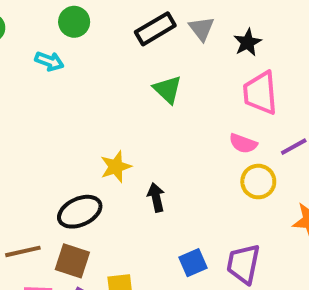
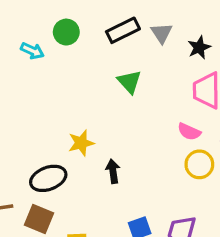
green circle: (74, 22) -> (66, 32), moved

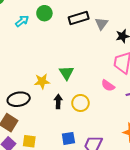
cyan arrow: (32, 51) -> (22, 21), turned -72
green triangle: (129, 82) -> (66, 73), moved
yellow circle: (199, 164) -> (80, 103), moved

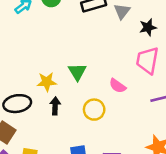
pink semicircle: (108, 86) -> (118, 86), moved
black arrow: (58, 102) -> (55, 106), moved

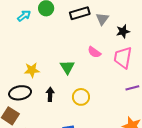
yellow star: (47, 82) -> (32, 70), moved
pink semicircle: (118, 86) -> (94, 52), moved

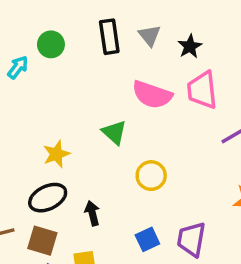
black rectangle: (80, 13) -> (109, 37), turned -66
pink semicircle: (94, 52) -> (152, 95), size x1.6
black arrow: (50, 94) -> (92, 213), moved

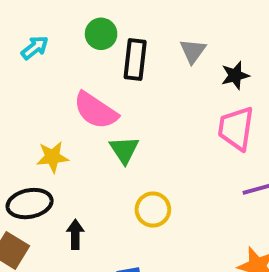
black rectangle: (109, 37) -> (135, 60), moved
green circle: (51, 44) -> (101, 34), moved
pink semicircle: (152, 95) -> (96, 110), moved

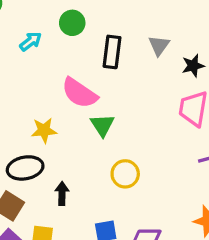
green circle: (101, 34) -> (72, 23), moved

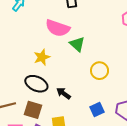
black ellipse: (25, 168) -> (36, 84), turned 50
black arrow: (62, 193) -> (64, 93), turned -40

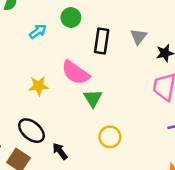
yellow star: (42, 57) -> (39, 86), moved

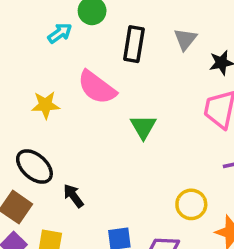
cyan arrow: (38, 31) -> (60, 33), moved
green triangle: (93, 98) -> (143, 127), moved
yellow circle: (110, 137) -> (191, 204), moved

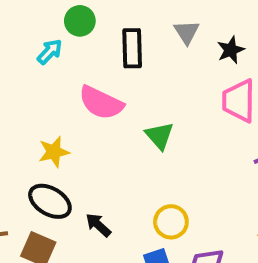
yellow star: (45, 105) -> (54, 152), moved
yellow circle: (191, 204) -> (171, 222), moved

